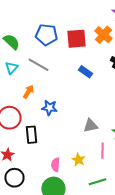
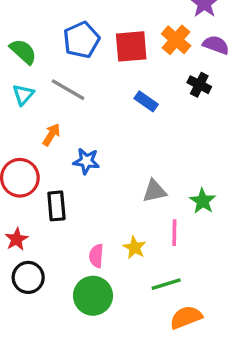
blue pentagon: (46, 35) -> (81, 40), turned -30

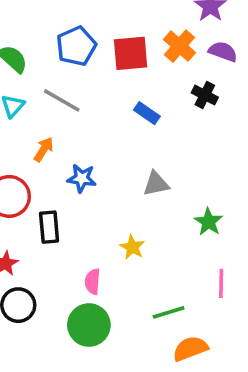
gray triangle: (154, 191) -> (156, 184), moved
pink line: (174, 233) -> (221, 283), moved
yellow star: (135, 248) -> (132, 247), moved

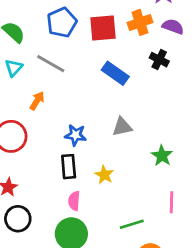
orange cross: (179, 46) -> (140, 22), turned 30
blue rectangle: (147, 113) -> (115, 73), size x1.4
blue star: (82, 178) -> (75, 135), moved
black rectangle: (49, 227) -> (69, 167), moved

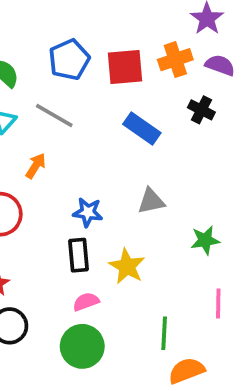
green star: (162, 156) -> (205, 240), turned 30
yellow star: (104, 175) -> (127, 266), size x1.4
pink semicircle: (74, 201) -> (86, 302), turned 66
green line: (132, 224) -> (164, 333), turned -70

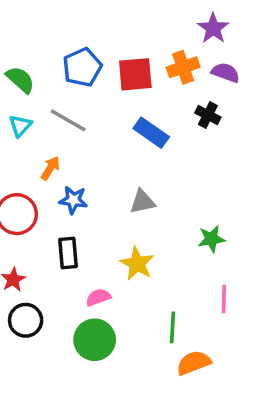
gray triangle: (151, 201) -> (142, 202), moved
blue star: (88, 212) -> (73, 200), moved
black rectangle: (79, 255) -> (68, 253), moved

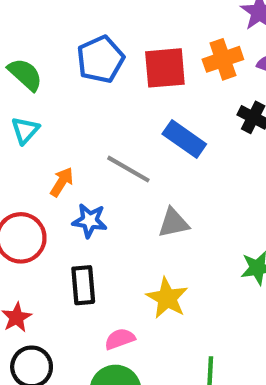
gray line: (68, 120) -> (128, 169), moved

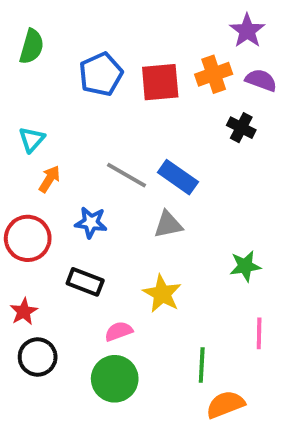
green semicircle: (25, 74) -> (32, 47), moved, turned 64
blue rectangle: (184, 139) -> (178, 177), moved
orange arrow: (62, 182) -> (49, 179), moved
black rectangle: (83, 285) -> (85, 282), turned -64

